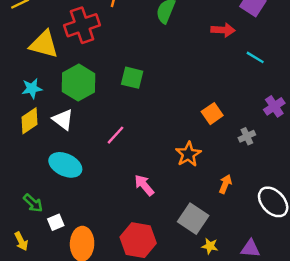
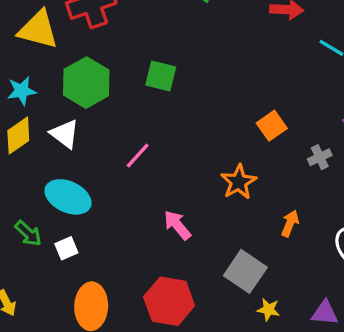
green arrow: (33, 203) -> (28, 233), moved
white square: (56, 222) -> (66, 248), moved

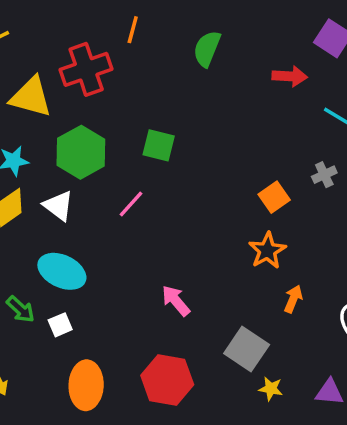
pink line: (138, 155) -> (131, 204), moved
gray cross: (320, 157) -> (324, 175), moved
orange star: (239, 182) -> (267, 251), moved

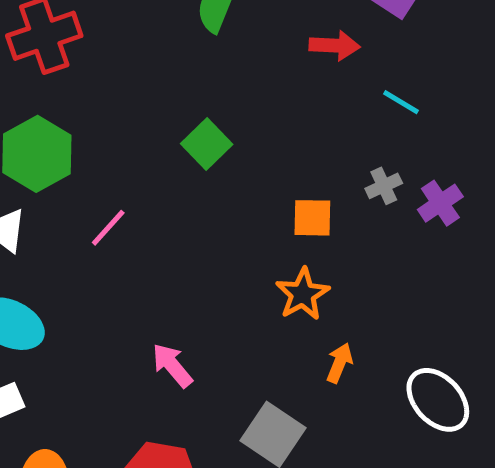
green square: (159, 145) -> (207, 144), moved, turned 32
orange square: (274, 197) -> (312, 218), turned 36

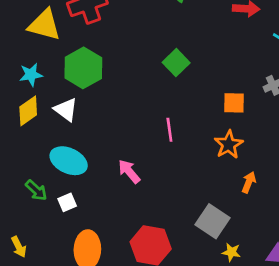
pink line: (108, 228) -> (169, 130), moved, turned -50
pink arrow: (172, 365) -> (129, 171), moved

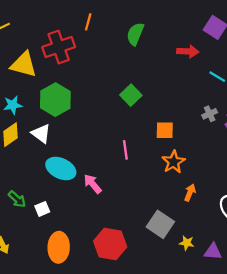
orange square: (234, 103) -> (165, 130), moved
cyan ellipse: (69, 161) -> (61, 168), moved
yellow star: (231, 252) -> (187, 243), moved

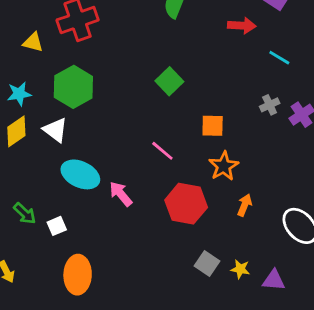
yellow triangle: (24, 65) -> (33, 42), size x0.6
pink line: (125, 150) -> (162, 151), turned -42
gray square: (160, 224) -> (207, 263), moved, size x0.7
red hexagon: (110, 244) -> (186, 204), moved

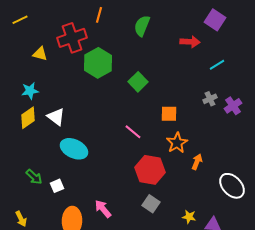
cyan line: (279, 58) -> (217, 65), turned -63
green hexagon: (73, 87) -> (98, 63), moved
pink arrow: (121, 194) -> (103, 209), moved
orange arrow: (245, 205) -> (197, 162), moved
gray square: (207, 263) -> (151, 204), moved

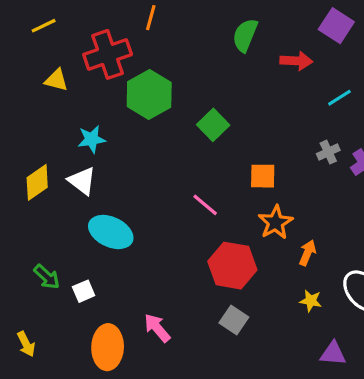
yellow line: (20, 20) -> (44, 26), moved
green semicircle: (142, 26) -> (245, 35), moved
cyan star: (30, 91) -> (92, 139), moved
yellow star: (189, 217) -> (311, 301), moved

